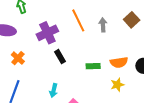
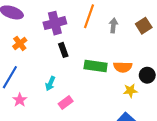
orange line: (78, 20) -> (89, 16), turned 35
green rectangle: (93, 66) -> (96, 66), size x1.5
yellow star: (117, 85) -> (130, 91), moved

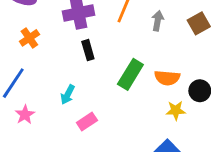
green rectangle: (96, 66) -> (130, 74), turned -70

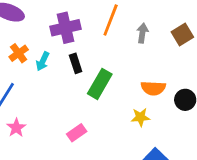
green rectangle: (130, 74) -> (100, 84), moved
cyan arrow: (68, 95) -> (43, 61), moved
yellow star: (176, 110) -> (140, 117), moved

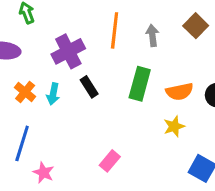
green rectangle: (100, 84) -> (140, 84), moved

